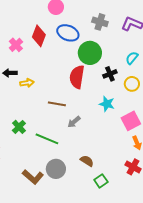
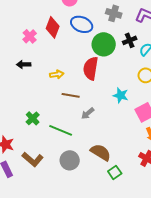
black cross: (110, 74) -> (130, 40), moved
yellow arrow: (27, 83) -> (57, 74), moved
brown semicircle: (87, 161) -> (101, 152), size x1.5
brown L-shape: (33, 177) -> (33, 159), moved

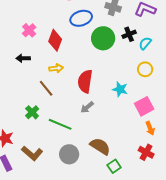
blue ellipse: (82, 24) -> (81, 18), turned -40
red diamond: (53, 27) -> (55, 40), moved
red semicircle: (91, 68) -> (85, 81), moved
brown line: (71, 95) -> (46, 88), moved, turned 42

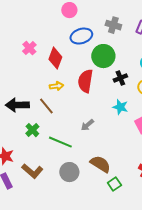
black cross: (129, 34) -> (120, 78), moved
black arrow: (23, 58) -> (17, 105), moved, size x1.6
red semicircle: (85, 81) -> (85, 81), moved

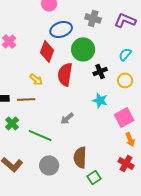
red diamond: (55, 58) -> (47, 51), moved
yellow arrow: (56, 86) -> (36, 79), turned 48
brown line: (46, 106) -> (26, 99), turned -54
brown semicircle: (100, 164) -> (80, 157), turned -120

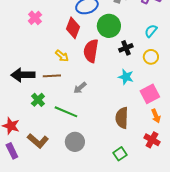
gray arrow: (67, 118) -> (80, 88), moved
brown semicircle: (80, 157) -> (122, 118), moved

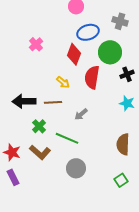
brown L-shape: (38, 141) -> (40, 152), moved

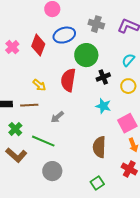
red diamond: (74, 54) -> (38, 45), moved

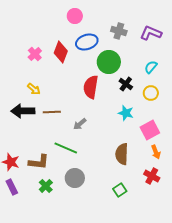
black cross: (103, 77) -> (126, 84), turned -32
yellow arrow: (39, 85) -> (34, 89), moved
green cross: (15, 129) -> (46, 186), moved
brown L-shape: (16, 155) -> (39, 162), turned -35

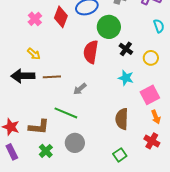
cyan semicircle: (151, 67) -> (159, 26), moved, turned 120

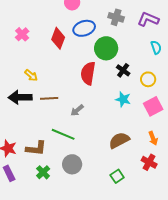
pink cross: (35, 19) -> (22, 34), moved
pink square: (150, 95) -> (153, 106), moved
brown semicircle: (122, 119) -> (119, 140), turned 60

